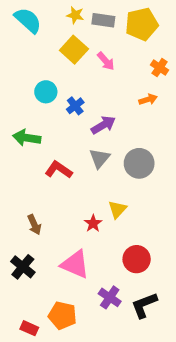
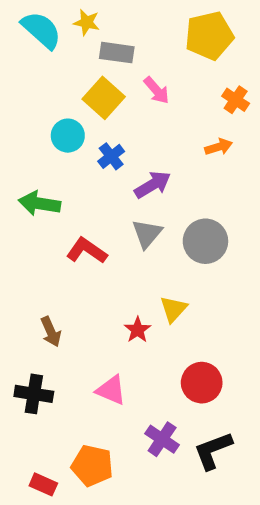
yellow star: (75, 15) -> (87, 22), moved
gray rectangle: (103, 20) -> (117, 53), moved
yellow square: (74, 50) -> (104, 98), moved
pink triangle: (75, 264) -> (111, 390), size x0.7
black cross: (23, 267) -> (34, 394), turned -30

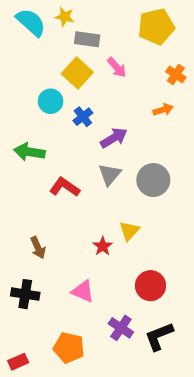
red rectangle: (43, 484) -> (18, 362), moved, turned -48

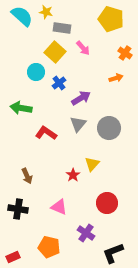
yellow pentagon: (156, 27) -> (111, 19), turned 30
black L-shape: (159, 336) -> (113, 253), moved

